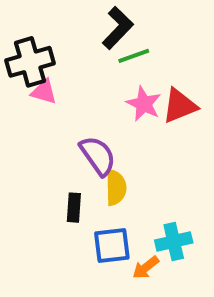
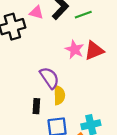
green line: (134, 56) -> (83, 15), moved
pink triangle: (44, 92) -> (36, 12), moved

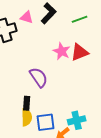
green line: (83, 15) -> (80, 19), moved
yellow semicircle: (59, 95) -> (27, 117), moved

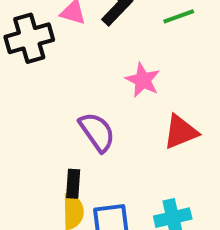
red triangle: (80, 52) -> (181, 132), moved

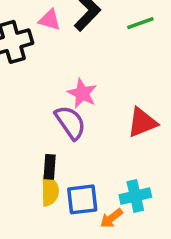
pink star: (143, 80) -> (82, 93), moved

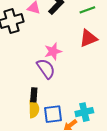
pink star: (82, 93) -> (53, 51), turned 30
red triangle: (142, 122) -> (88, 38), moved

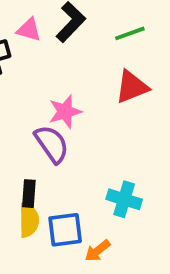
cyan cross: (84, 112) -> (124, 199), moved, turned 30

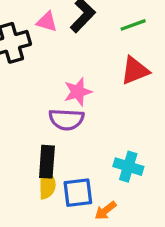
purple semicircle: (52, 144) -> (66, 119), turned 128
black rectangle: (29, 194) -> (47, 162), size x1.4

